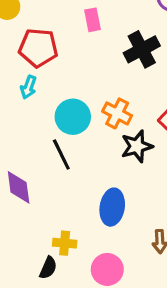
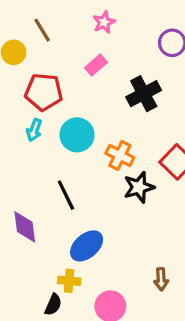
pink rectangle: (92, 20) -> (96, 65), turned 60
cyan circle: (73, 117) -> (77, 135), moved
blue ellipse: (112, 207) -> (87, 246), moved, turned 40

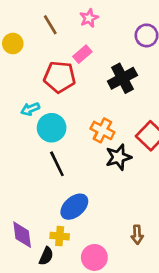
brown line: (42, 30) -> (50, 25), moved
red pentagon: (44, 92) -> (60, 77), moved
cyan arrow: (34, 130) -> (30, 109), turned 48
cyan circle: (77, 135) -> (52, 128), moved
purple diamond: (25, 227) -> (22, 235), moved

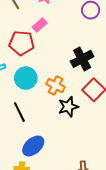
black cross: (122, 78) -> (82, 59), moved
cyan circle: (52, 128) -> (26, 78), moved

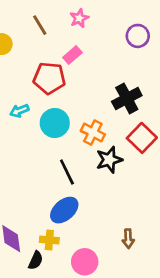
black line: (19, 112) -> (67, 172), moved

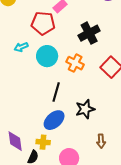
black cross: (127, 98) -> (89, 33), moved
black star: (109, 160) -> (85, 109), moved
black line: (67, 172) -> (56, 92), turned 42

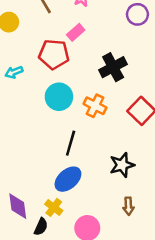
cyan arrow: (21, 47) -> (14, 72), moved
black star: (85, 109) -> (122, 165), moved
yellow cross: (43, 142) -> (54, 207), turned 32

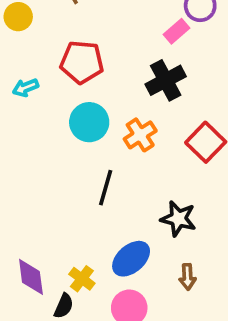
pink rectangle: (76, 32) -> (177, 31), moved
orange cross: (95, 106) -> (140, 135), turned 30
black star: (122, 165) -> (178, 219), turned 30
blue ellipse: (68, 179) -> (131, 259), moved

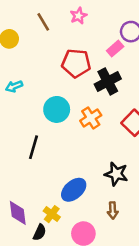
red pentagon: (82, 62) -> (76, 63), moved
black line: (106, 188) -> (34, 147), moved
blue ellipse: (131, 259) -> (74, 190), moved
brown arrow: (187, 277) -> (113, 210), moved

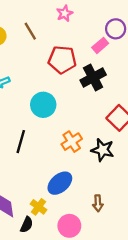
brown line: (43, 22) -> (30, 31), moved
orange cross: (91, 118) -> (72, 142), moved
black star: (116, 174) -> (103, 150), moved

